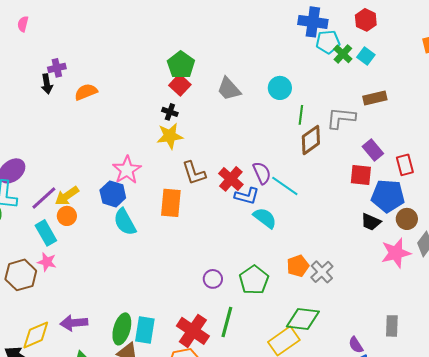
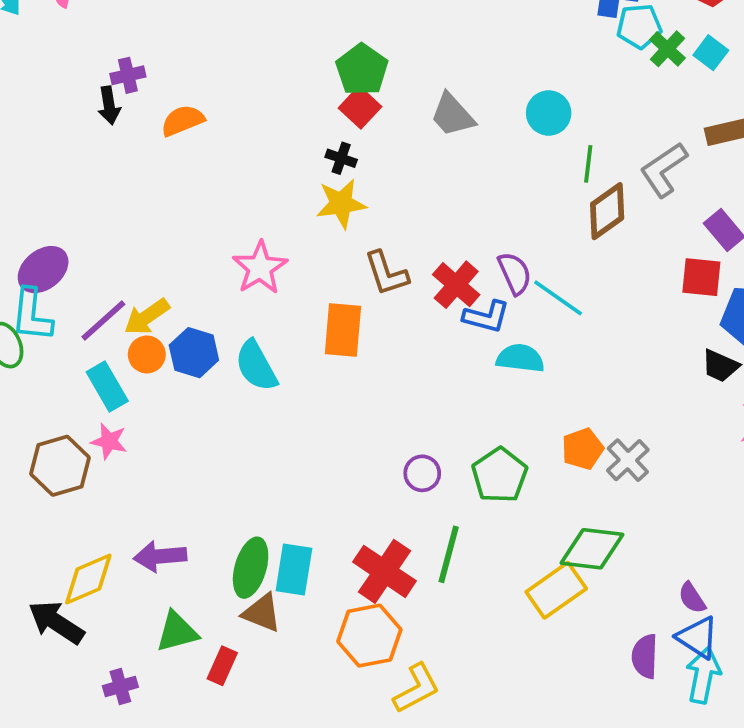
gray L-shape: (341, 118) -> (664, 170), turned -40
blue hexagon: (113, 194) -> (194, 353), moved
cyan semicircle: (265, 218) -> (520, 358), turned -30

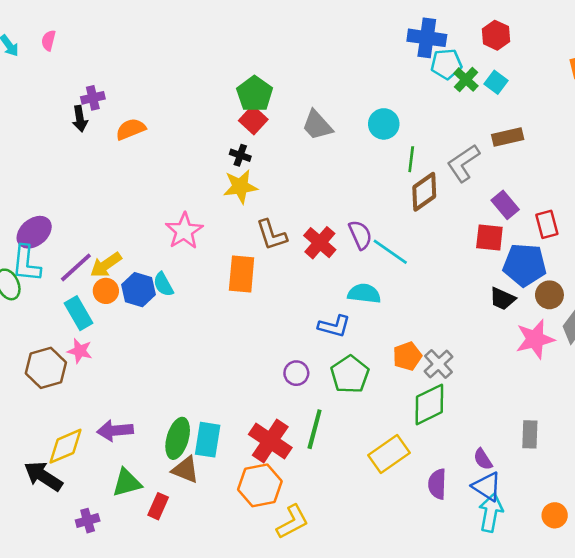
blue L-shape: (486, 317) -> (334, 326), moved
cyan semicircle: (256, 366) -> (163, 284), moved, size x0.7
green diamond: (592, 549) -> (429, 404), moved, turned -33
purple semicircle: (645, 656) -> (437, 484), moved

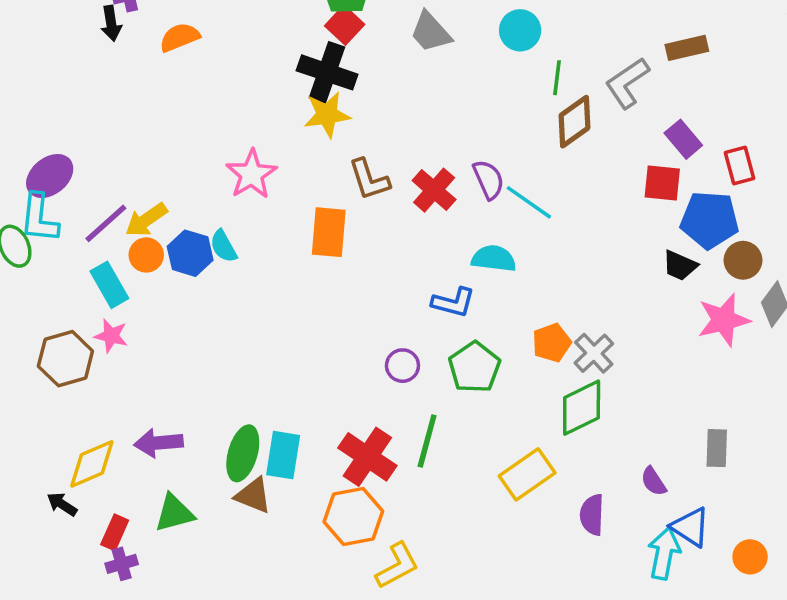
black cross: (240, 155) -> (327, 72), size x2.0
black arrow: (43, 476) -> (62, 504), size x0.6
blue triangle: (487, 487) -> (690, 527), moved
red rectangle: (158, 506) -> (115, 532), moved

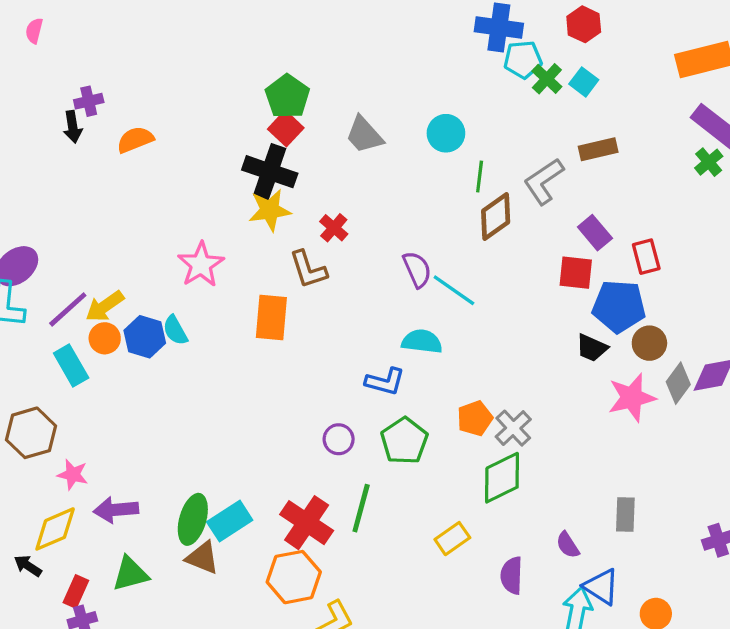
red cross: (434, 190) -> (334, 228), moved, size x0.7
pink star: (111, 336) -> (73, 474), moved
cyan rectangle: (283, 455) -> (230, 521), turned 48
yellow rectangle: (527, 474) -> (452, 539), size x0.7

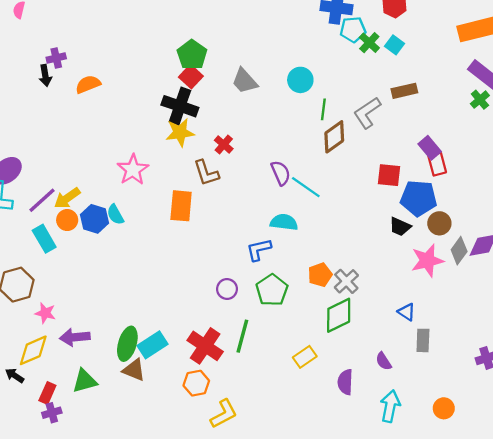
purple rectangle: (595, 233) -> (430, 148), moved
blue L-shape: (385, 382) -> (259, 250), turned 152
orange hexagon: (294, 577) -> (196, 383), size x0.7
blue triangle: (601, 587) -> (407, 312), moved, size x0.7

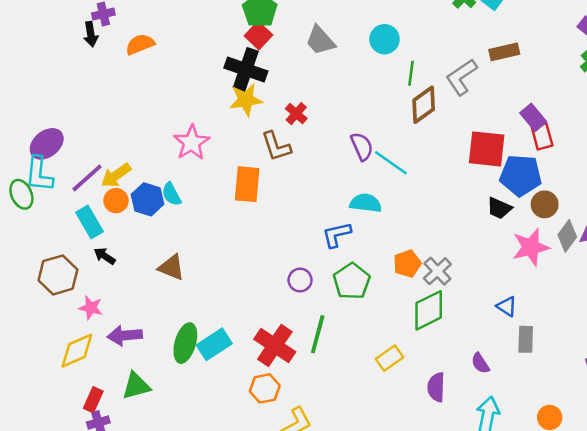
red square: (389, 175) -> (487, 149), size x1.4
brown triangle: (134, 370) -> (171, 267), moved
black arrow: (15, 375) -> (105, 256), moved

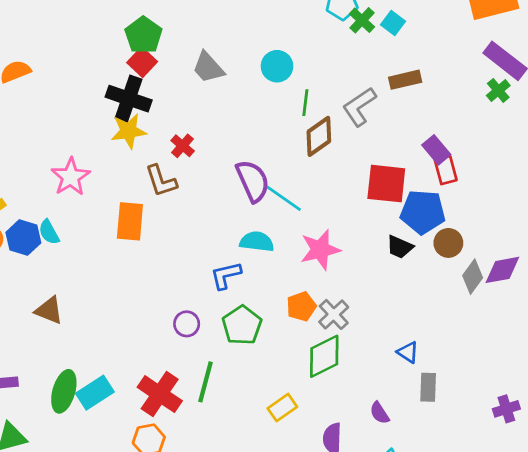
purple semicircle: (362, 146) -> (253, 181), size x1.4
pink star: (531, 247) -> (320, 250), moved

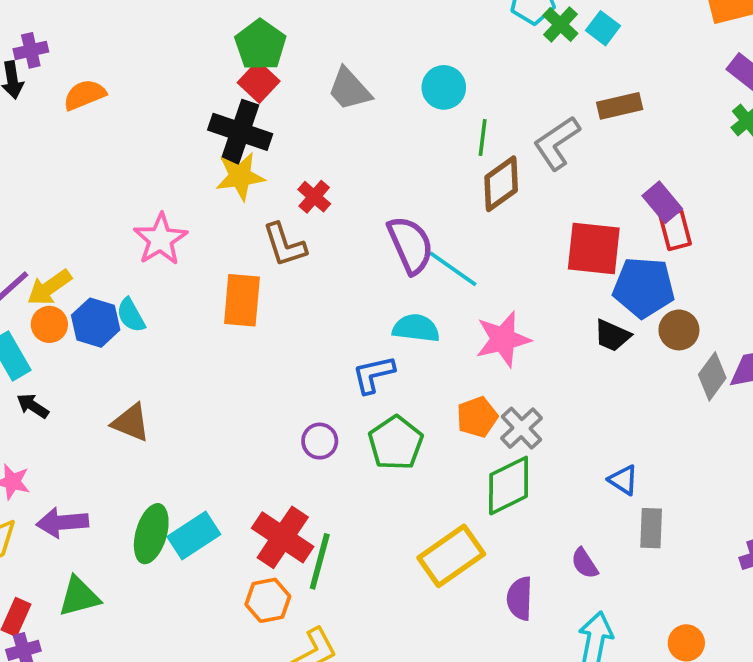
green line: (206, 382) -> (320, 561), moved
yellow rectangle: (282, 408) -> (451, 556), size x1.6

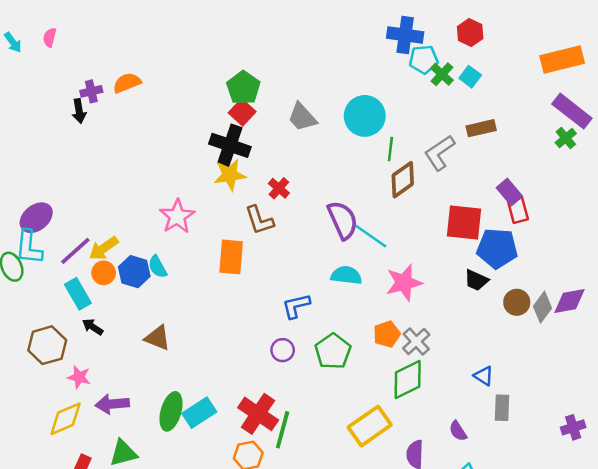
cyan circle: (444, 87) -> (365, 116), size x1.4
orange semicircle: (85, 95) -> (127, 83), moved
brown circle: (679, 330) -> (517, 302), moved
blue L-shape: (373, 374) -> (296, 306), moved

